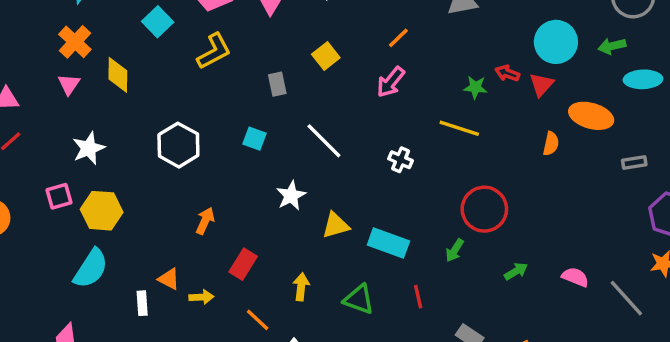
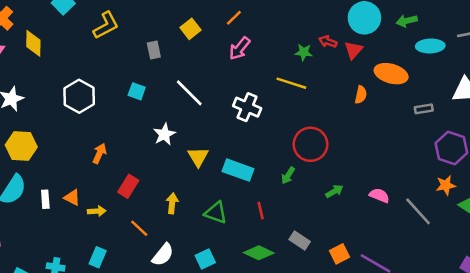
orange line: (398, 38) -> (234, 18), moved
white cross: (400, 160) -> (247, 107), size x1.5
yellow triangle: (336, 225) -> (198, 157), turned -45
white rectangle: (142, 303) -> (45, 199), moved

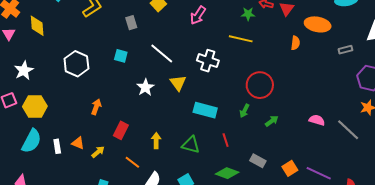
yellow triangle: (198, 157) -> (178, 83), moved
green arrow: (334, 191) -> (272, 121), moved
yellow arrow: (97, 211) -> (98, 152), turned -32

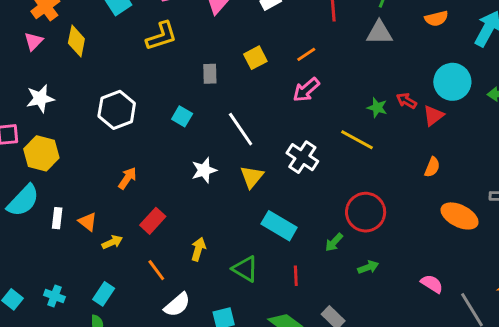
orange ellipse: (318, 24) -> (460, 216), moved

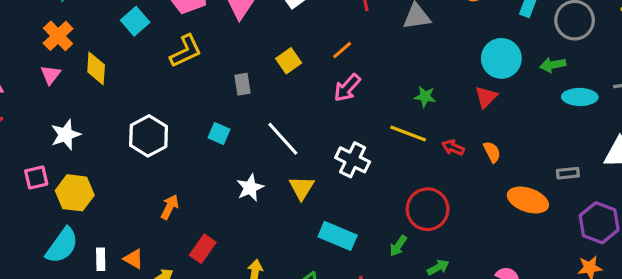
red arrow: (406, 101) -> (453, 148), moved
orange semicircle: (432, 167) -> (492, 152), turned -42

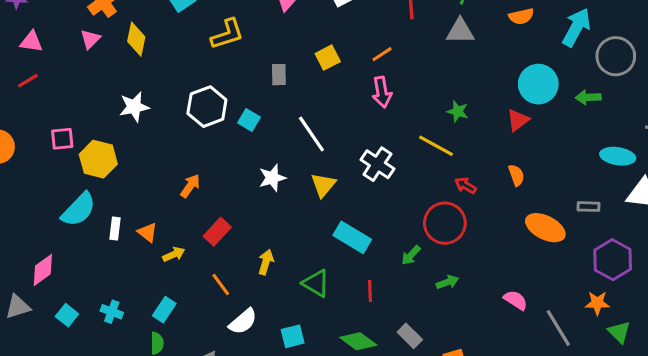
pink arrow: (347, 88) -> (382, 92), turned -60
cyan ellipse: (580, 97) -> (618, 156), moved
white star: (66, 135) -> (134, 107), moved
white hexagon: (149, 136) -> (207, 107), moved
red arrow: (453, 148) -> (466, 186), moved

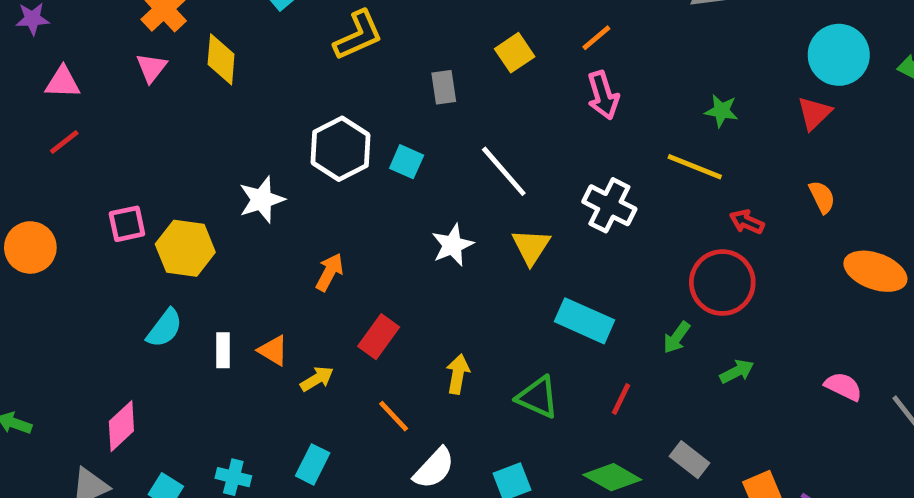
white star: (134, 107) -> (262, 200), moved
cyan semicircle: (79, 210) -> (165, 328), size x0.7
red line: (370, 291) -> (621, 399), turned 35

